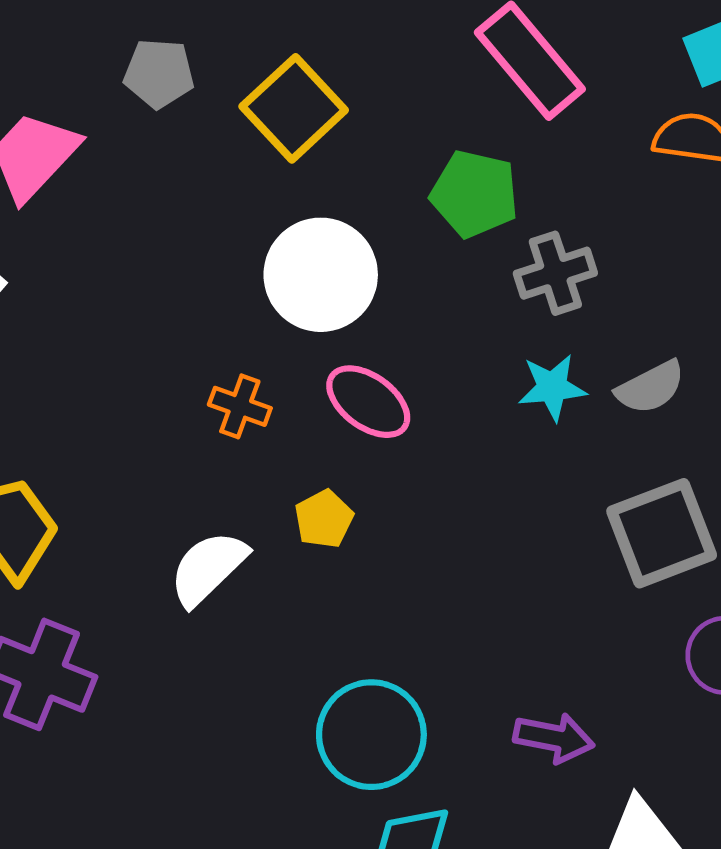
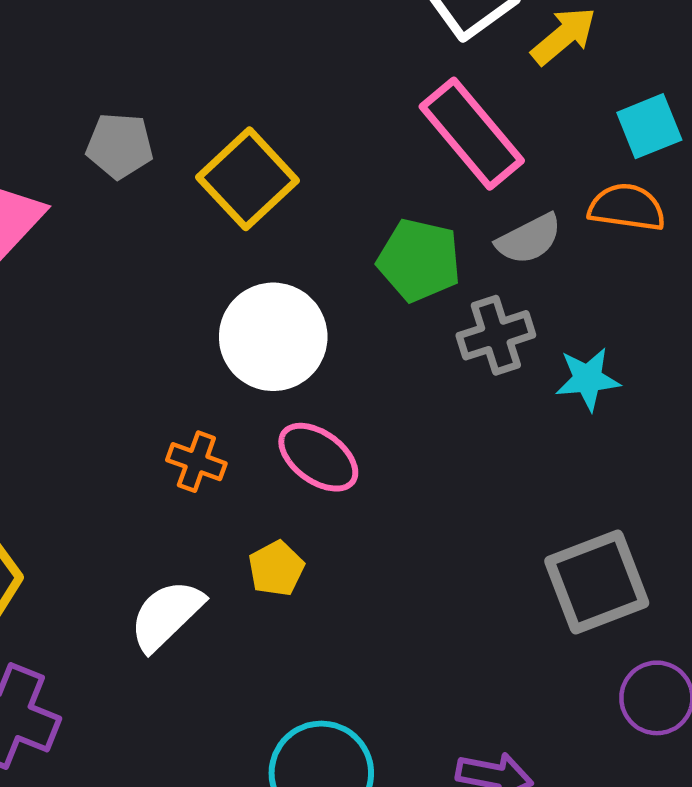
cyan star: (552, 387) -> (588, 379), moved
gray semicircle: (651, 387) -> (529, 239), moved

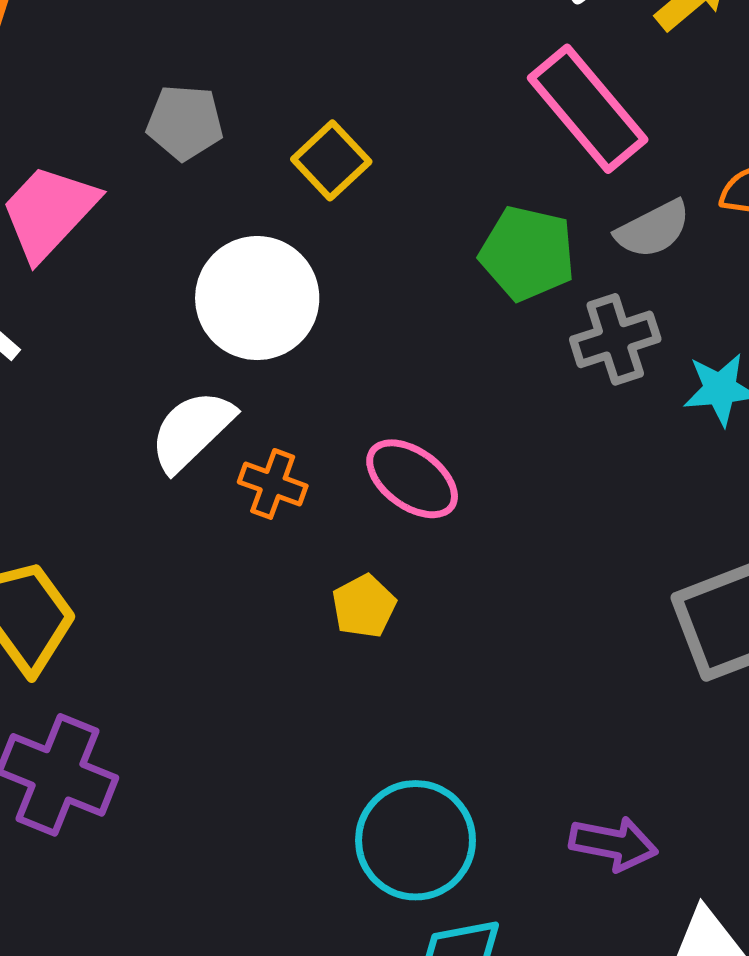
yellow square: (248, 179) -> (331, 160), size x0.7
white circle: (273, 337) -> (257, 298), moved
white semicircle: (166, 615) -> (192, 431), moved

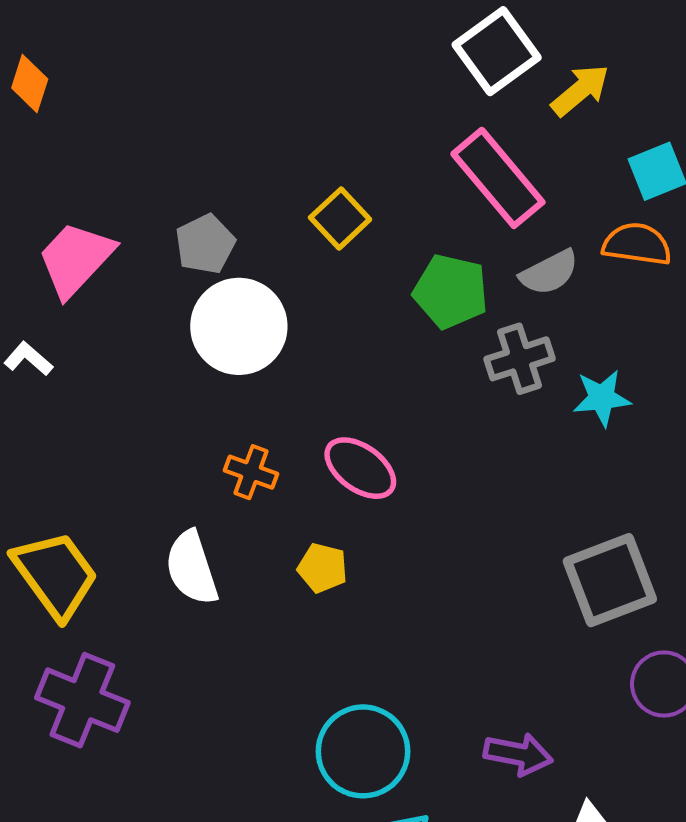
gray pentagon: (185, 122) -> (205, 244), moved, turned -30
yellow square: (331, 160) -> (340, 218), moved
white semicircle: (192, 431) -> (192, 568), moved, turned -64
yellow pentagon: (364, 606) -> (323, 568), turned -30

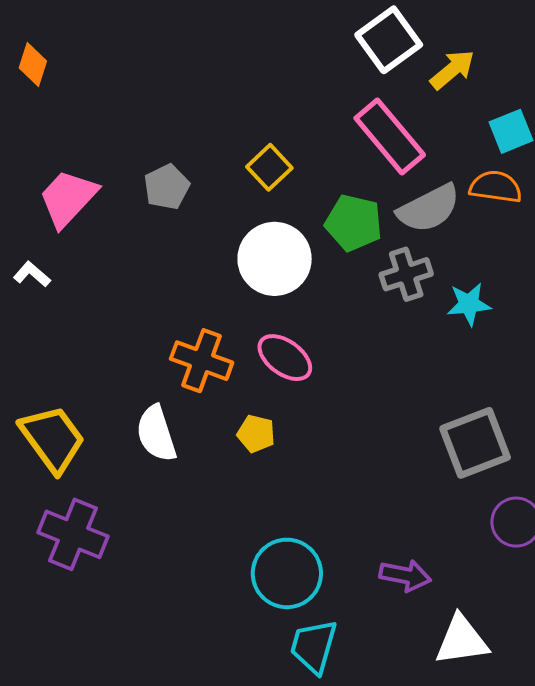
gray semicircle: (549, 272) -> (429, 208), size x1.4
white circle: (239, 326) -> (275, 259), moved
orange cross: (251, 472) -> (202, 361), size x1.5

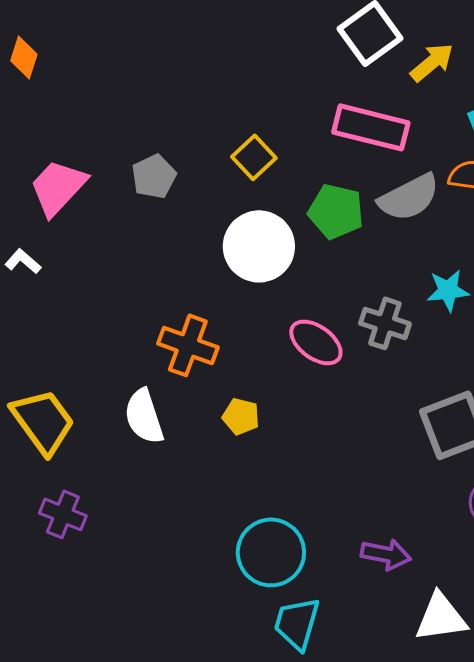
pink rectangle: (390, 136) -> (371, 127), turned -36
gray cross: (406, 274) -> (385, 323), moved, turned 36
pink ellipse: (285, 358) -> (316, 342), moved
purple cross: (73, 534) -> (63, 514), size x0.7

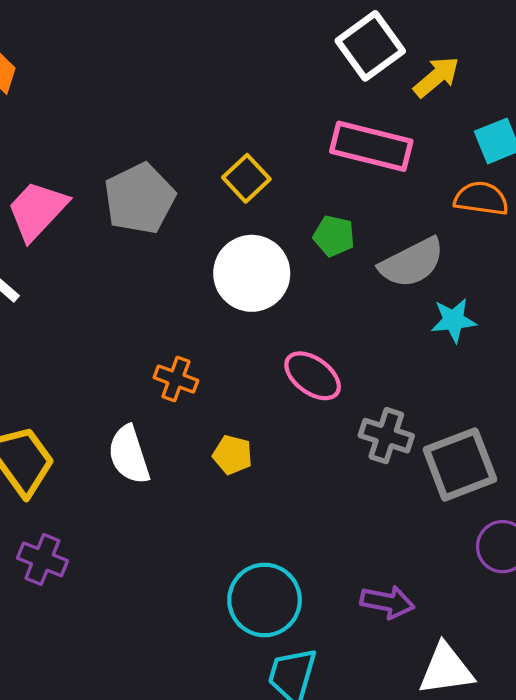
gray pentagon: (154, 176) -> (140, 199), size x1.5
gray semicircle: (409, 197) -> (412, 263), moved
green pentagon: (336, 211) -> (334, 236), size x0.7
gray cross: (385, 323) -> (386, 436), moved
orange cross: (188, 345) -> (176, 379), size x0.7

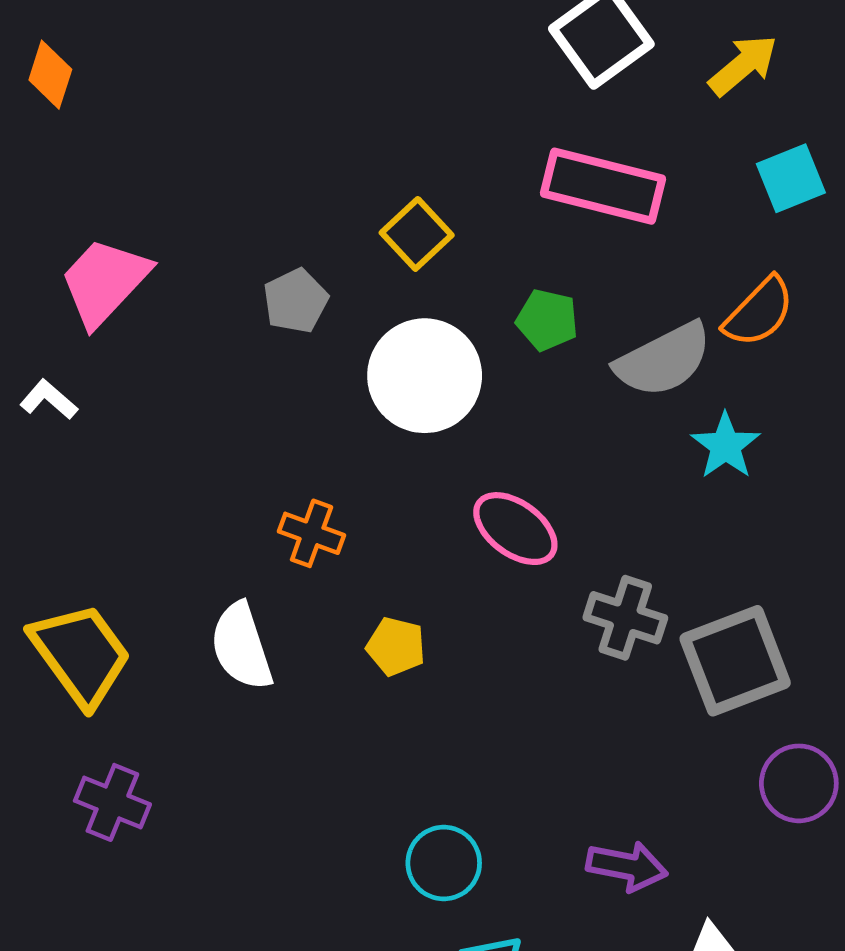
yellow arrow: (436, 77) -> (743, 65), moved
gray pentagon: (140, 199) -> (296, 301), moved, size x0.6
orange semicircle: (481, 199) -> (759, 312), moved, turned 126
cyan star: (453, 320) -> (726, 446), turned -30
cyan circle: (265, 600) -> (444, 863), size x0.7

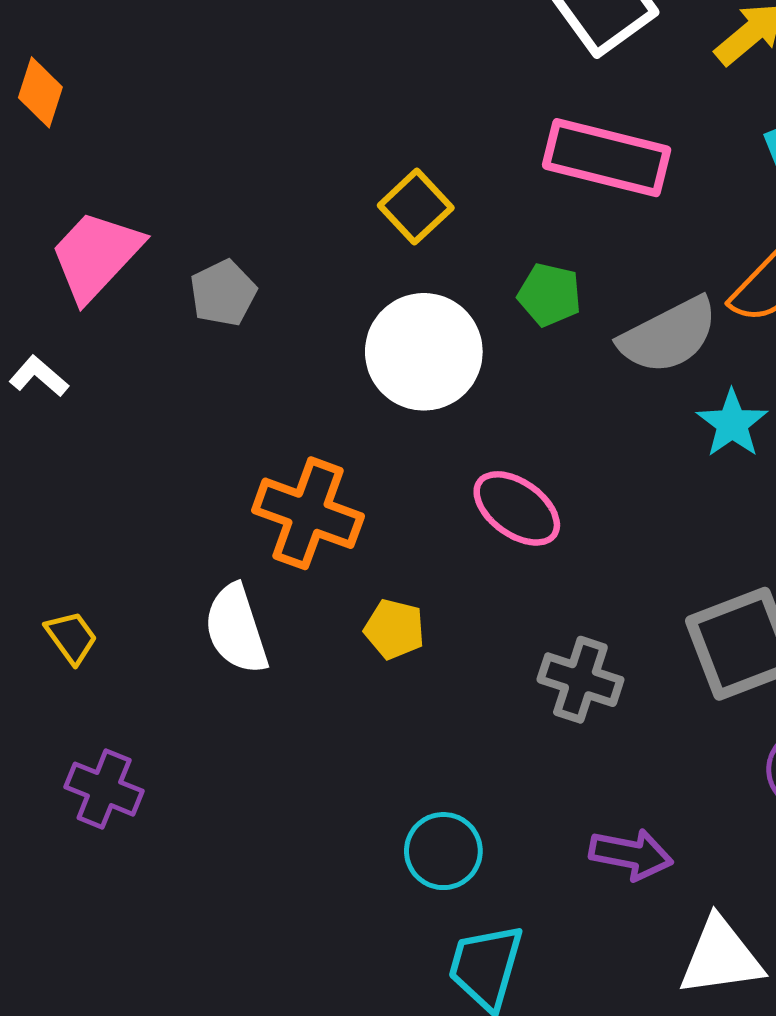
orange diamond: (50, 75) -> (40, 92), moved
gray pentagon: (296, 301) -> (223, 293), moved
orange cross: (312, 533) -> (308, 513), size x1.6
gray cross: (625, 618) -> (580, 680), moved
yellow trapezoid: (81, 654) -> (71, 637), size x0.5

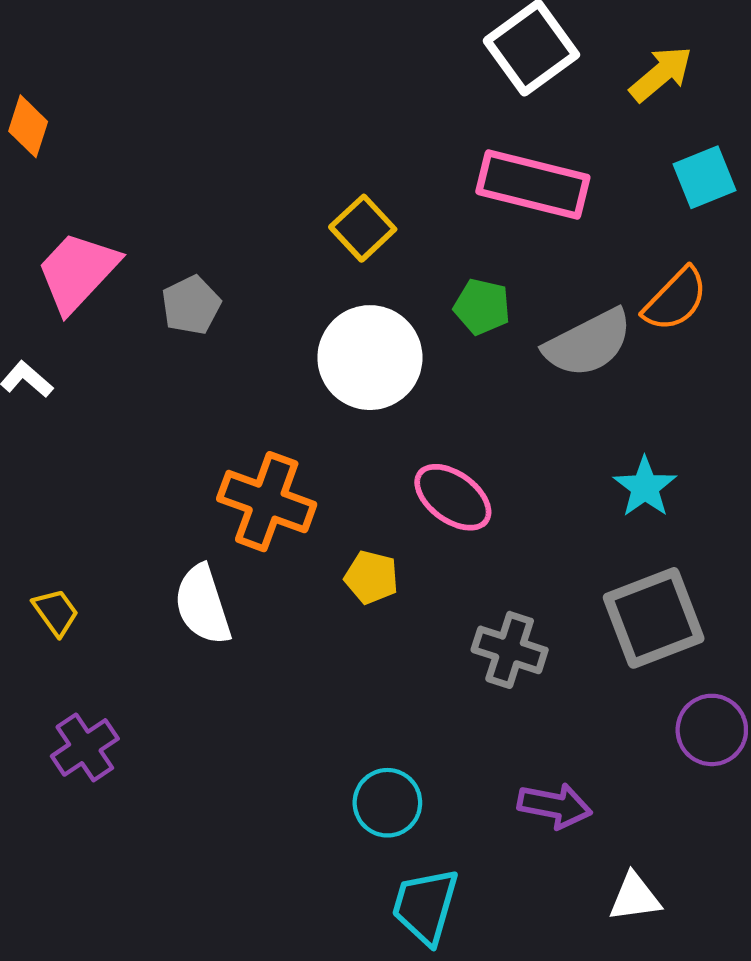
cyan star: (732, 424) -> (645, 487), moved
yellow pentagon: (394, 629) -> (371, 577), moved
purple cross: (104, 789) -> (85, 747), turned 34
white triangle: (721, 957) -> (635, 897), size x0.7

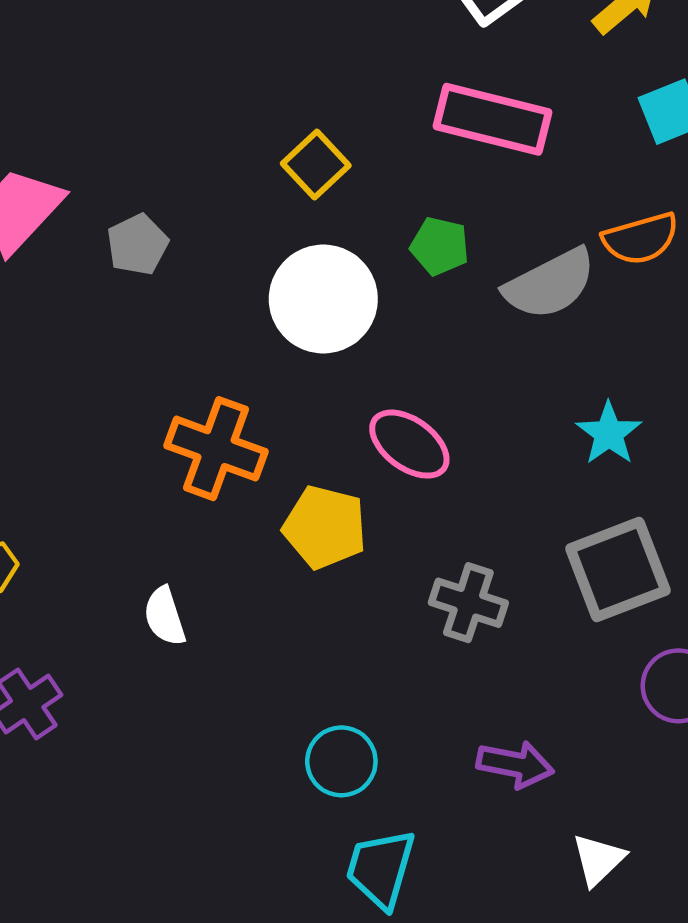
orange semicircle: (675, 299) -> (641, 239), turned 30
yellow pentagon: (371, 577) -> (325, 527), size x1.5
white semicircle: (203, 605) -> (165, 616), moved, size x0.7
white triangle: (635, 897) -> (598, 860), turned -36

